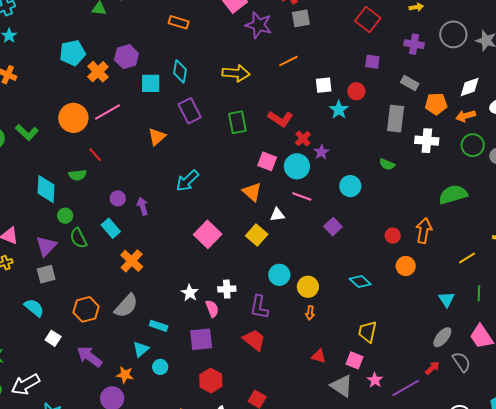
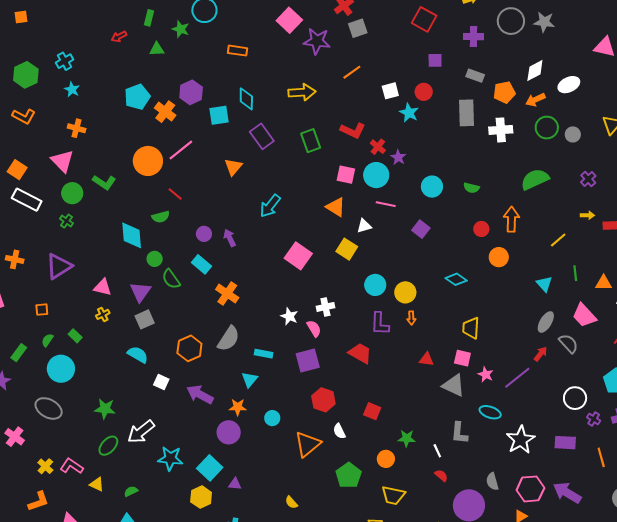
green semicircle: (387, 164) -> (471, 188), moved
purple L-shape: (259, 307) -> (380, 324), moved
cyan circle: (160, 367) -> (272, 418), moved

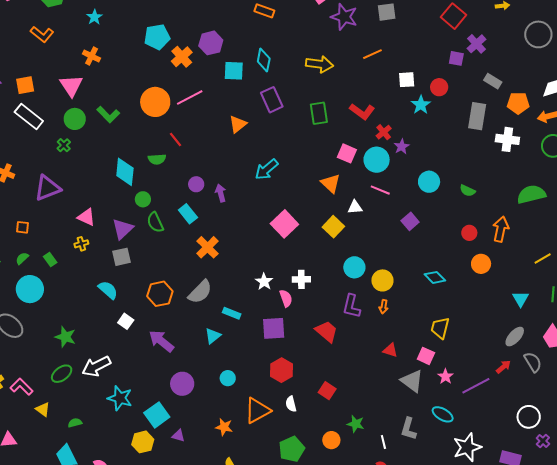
purple cross: (473, 37) -> (477, 44), moved, turned 36
orange square: (17, 170) -> (25, 85), turned 36
orange star: (238, 407) -> (224, 427), moved

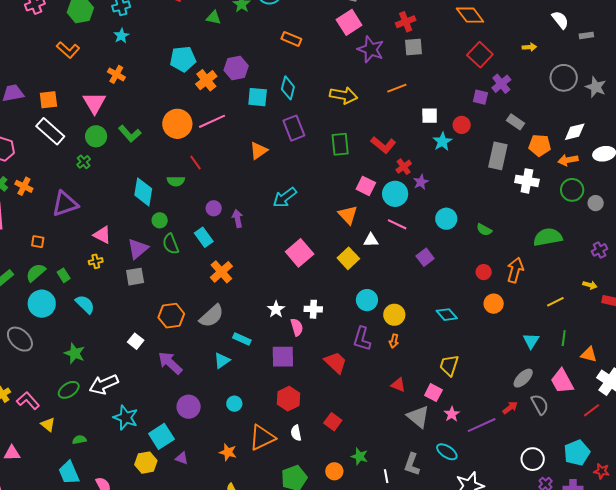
green semicircle: (22, 258) -> (36, 273), size x1.5
cyan semicircle: (108, 290) -> (85, 304), moved

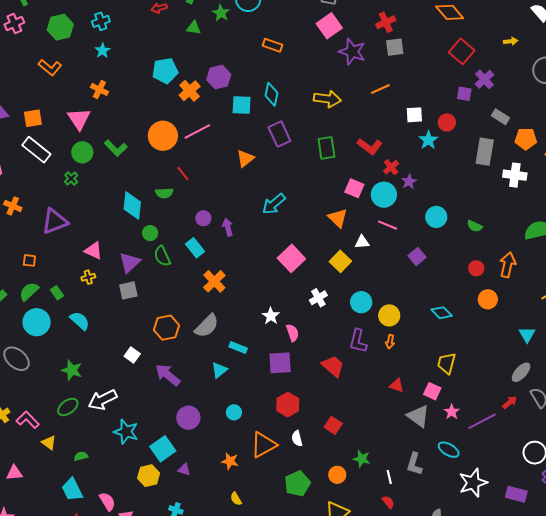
white cross: (313, 309) -> (318, 298), moved, turned -30

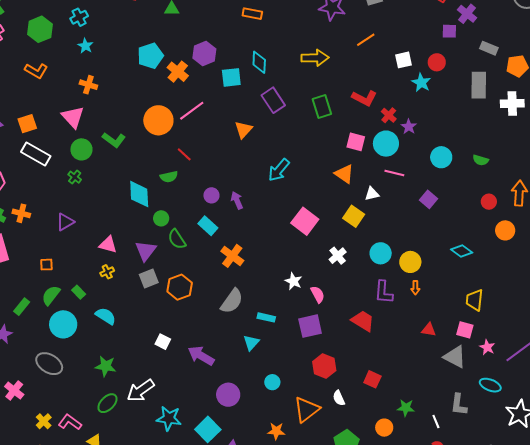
purple triangle: (55, 221) -> (65, 222), size x0.7
orange hexagon: (167, 328) -> (180, 287), moved

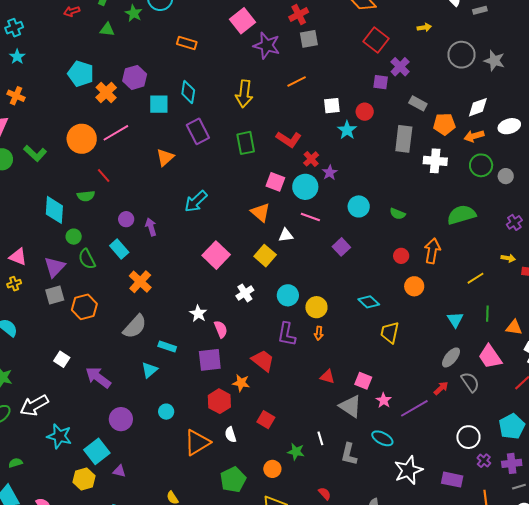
cyan pentagon: (150, 56) -> (81, 74), turned 30
yellow arrow: (315, 58) -> (244, 94), turned 92
yellow trapezoid: (475, 300) -> (390, 333), moved
white line: (436, 421) -> (320, 438), moved
orange star: (276, 431) -> (241, 383), moved

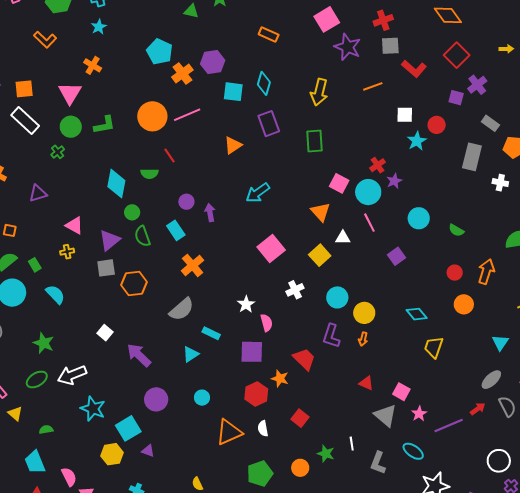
red L-shape: (289, 139) -> (414, 69), moved
green L-shape: (35, 153) -> (104, 125), turned -60
white cross: (435, 161) -> (500, 183), size x0.7
pink line: (310, 217) -> (369, 223), turned 36

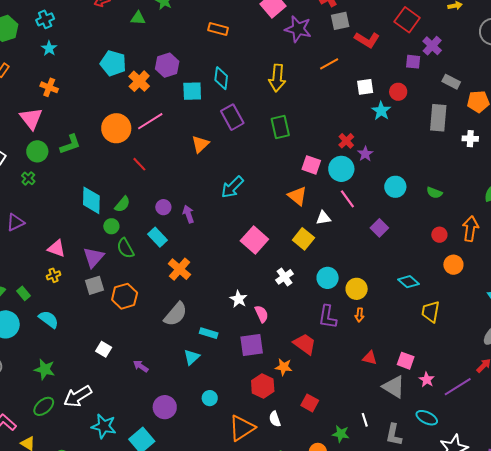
green semicircle: (149, 174) -> (122, 204), moved, turned -42
purple arrow: (139, 355) -> (141, 366), size x0.6

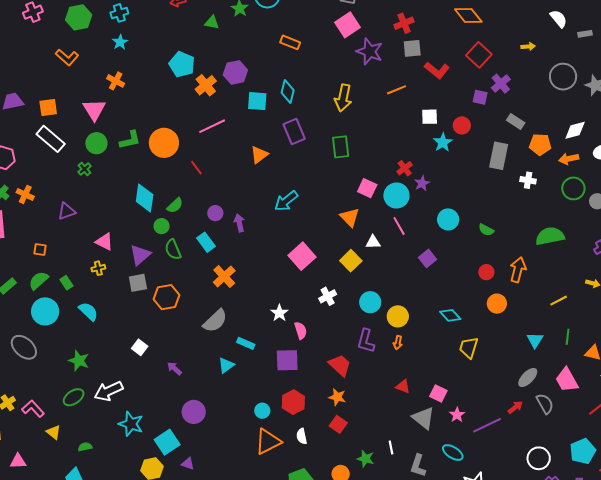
orange circle: (116, 128) -> (164, 143), moved
orange star: (284, 367) -> (337, 397), moved
cyan circle: (210, 398) -> (262, 411), moved

